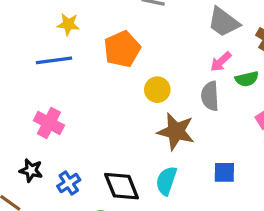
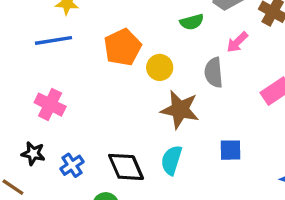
orange pentagon: (122, 49) -> (123, 47), moved
pink arrow: (221, 62) -> (237, 42), moved
green semicircle: (247, 79) -> (192, 22), moved

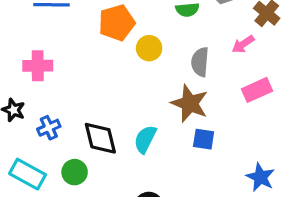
pink arrow: (237, 42) -> (243, 44), moved
pink cross: (50, 105) -> (38, 66), turned -36
brown star: (180, 110) -> (190, 103), moved

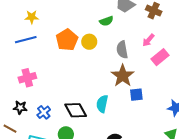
pink arrow: (243, 44) -> (148, 40), moved
yellow circle: (149, 48) -> (89, 42), moved
brown star: (190, 103) -> (123, 76), turned 30

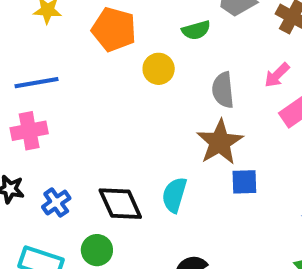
blue line: (26, 40) -> (36, 83), moved
orange pentagon: (67, 40) -> (114, 29), moved, turned -30

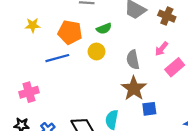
green semicircle: (196, 30) -> (104, 29), moved
blue line: (36, 83) -> (57, 58), moved

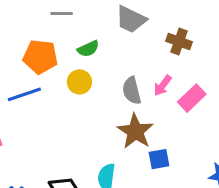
brown cross: (167, 16) -> (179, 41), moved
pink arrow: (162, 49) -> (163, 85), moved

